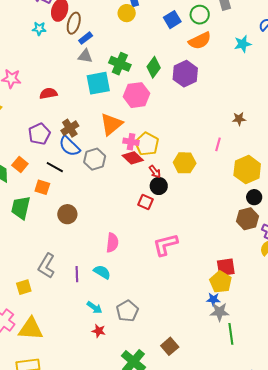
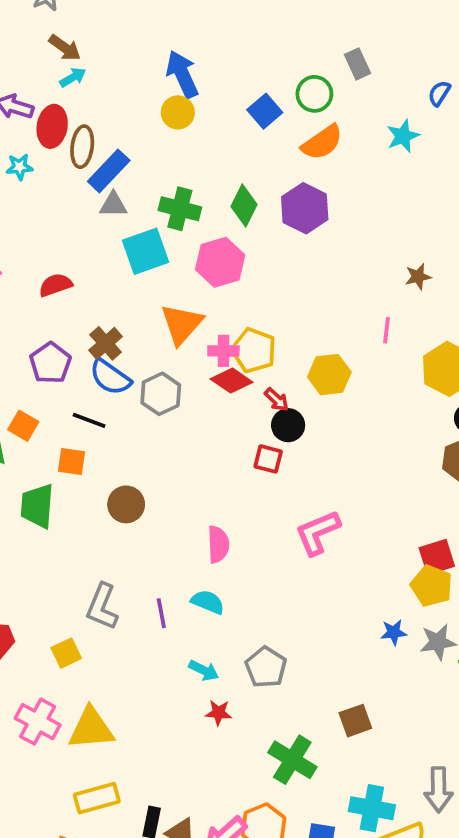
blue rectangle: (86, 38) -> (109, 171), size x1.6
blue star: (213, 299) -> (394, 632), moved
brown square: (170, 346) -> (355, 721), turned 30

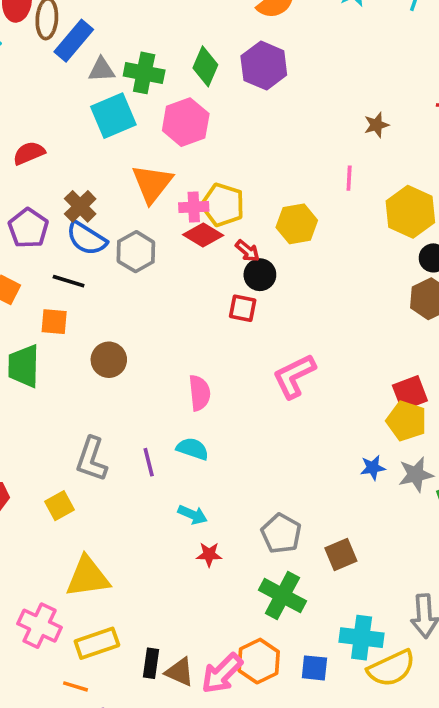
gray triangle: (113, 205) -> (102, 70), moved
gray pentagon: (266, 667) -> (281, 533), moved
pink cross: (38, 722) -> (40, 626), moved

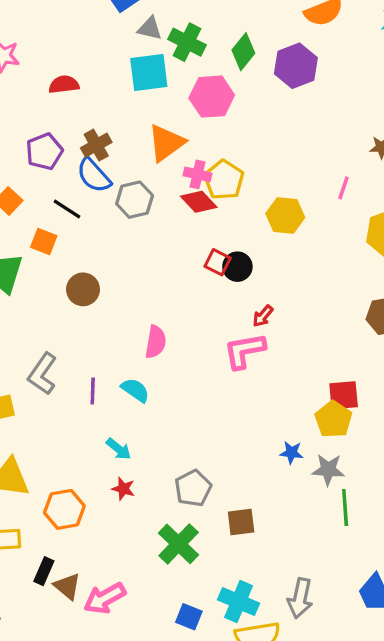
red arrow: (247, 251) -> (263, 316), moved, turned 75
black circle: (260, 275) -> (237, 267), moved
red square: (243, 308) -> (218, 262), moved
orange hexagon: (259, 661) -> (64, 509), moved

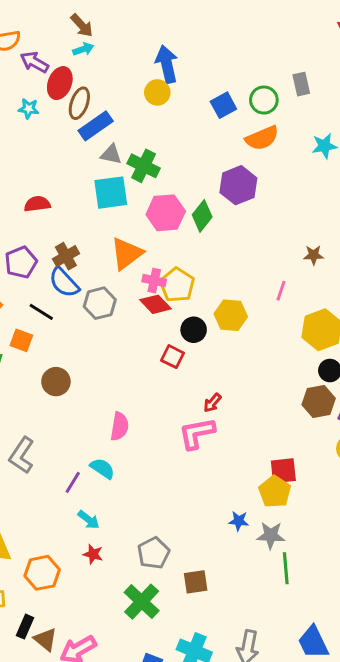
green diamond: (243, 52) -> (202, 216), moved
black circle: (237, 267) -> (194, 330), moved
purple line: (93, 391) -> (73, 482), moved, turned 30

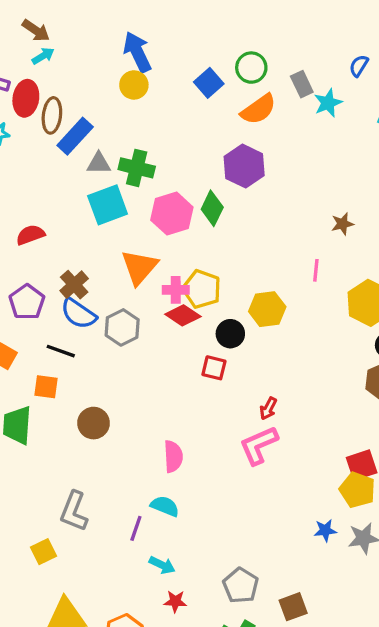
gray rectangle: (301, 84) -> (302, 84), moved

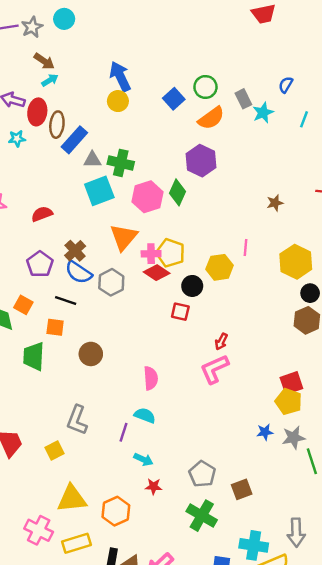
pink line: (316, 270) -> (246, 247), moved

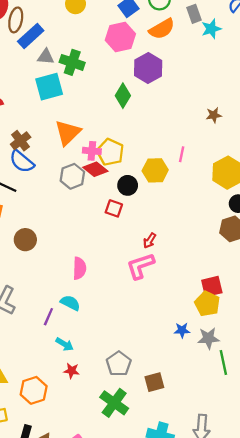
pink hexagon: (147, 197) -> (120, 37), moved
gray hexagon: (111, 282) -> (72, 176), moved

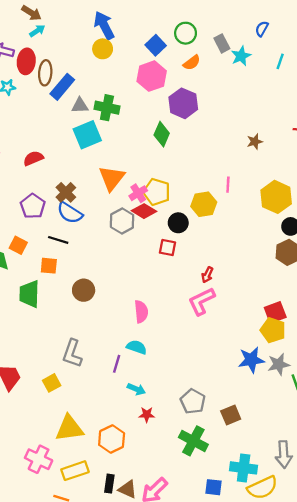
orange semicircle: (162, 29) -> (192, 63), size x0.7
pink cross: (92, 151) -> (138, 193), turned -30
blue star: (182, 330) -> (251, 360), size x1.6

